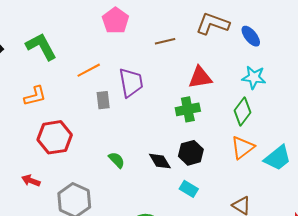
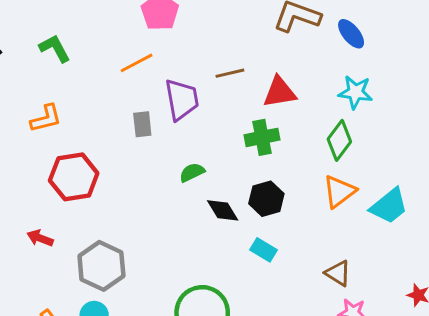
brown line: (165, 41) -> (230, 73), moved
green L-shape: (41, 46) -> (55, 48), size x0.7
orange line: (89, 70) -> (136, 63), moved
green semicircle: (117, 160) -> (192, 172), moved, turned -72

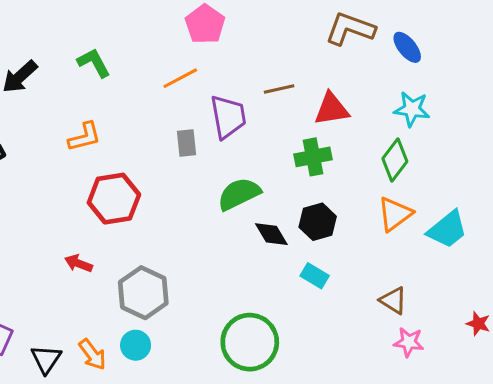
green semicircle: (192, 172) -> (239, 194), size x1.6

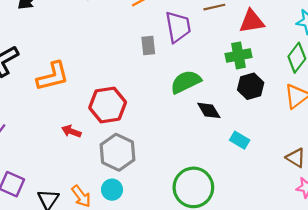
orange L-shape: (85, 137) -> (53, 76), moved, size x1.4
red hexagon: (114, 199) -> (108, 105), moved
black hexagon: (318, 222) -> (251, 86), moved

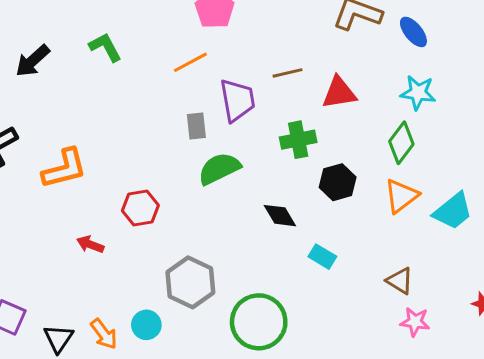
green cross: (238, 55) -> (298, 140), moved
green semicircle: (186, 82) -> (219, 169), moved
red hexagon: (108, 105) -> (140, 208), size x0.7
gray hexagon: (118, 152) -> (190, 282), moved

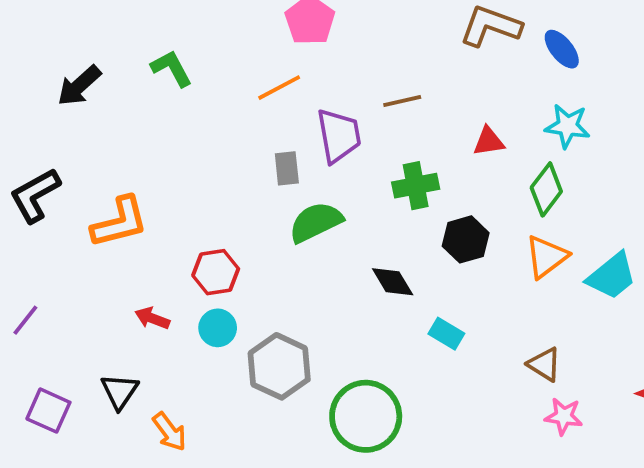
red triangle: (339, 93) -> (489, 141), moved, size x0.7
cyan circle: (146, 325) -> (218, 328), moved
black triangle: (58, 339) -> (120, 391), moved

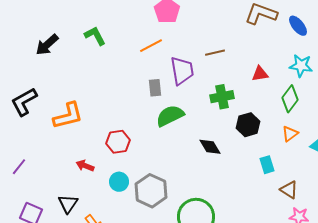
orange triangle: (546, 257) -> (290, 134), size x0.7
cyan circle: (218, 328) -> (119, 182), moved
cyan rectangle: (446, 334) -> (267, 165), moved, turned 42

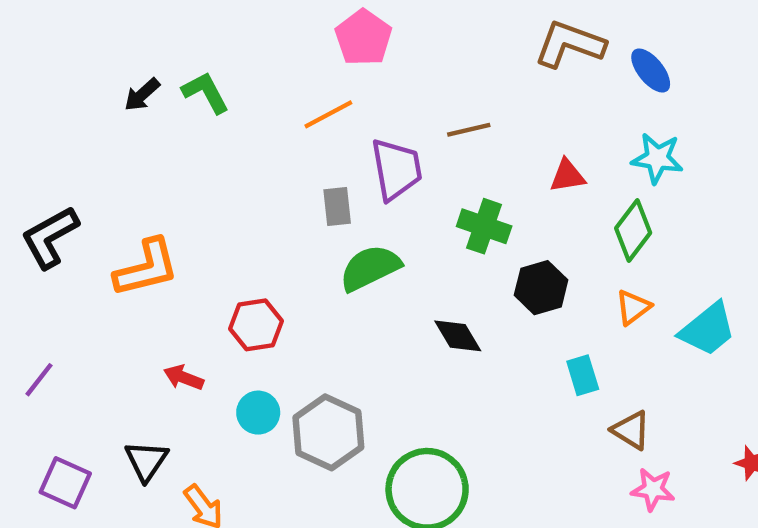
black arrow: (47, 45) -> (142, 95), moved, size x0.7
green cross: (222, 97) -> (484, 226), turned 30

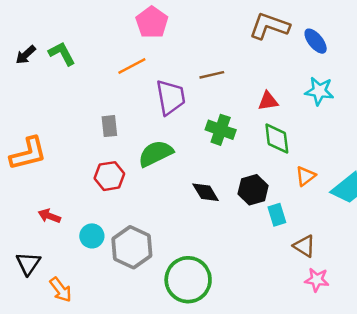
gray rectangle: (337, 206) -> (109, 126), moved
green diamond: (633, 231) -> (277, 139), moved, turned -44
black hexagon: (541, 288) -> (253, 190), moved
red hexagon: (256, 325) -> (109, 176), moved

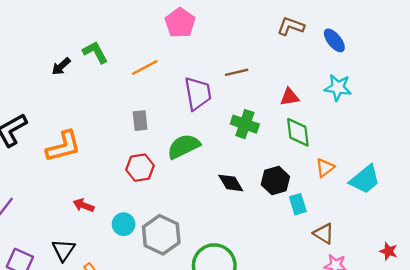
brown L-shape: (269, 26) -> (291, 26), size x0.7
black arrow: (26, 55) -> (61, 66), moved
orange line: (132, 66) -> (145, 68), moved

